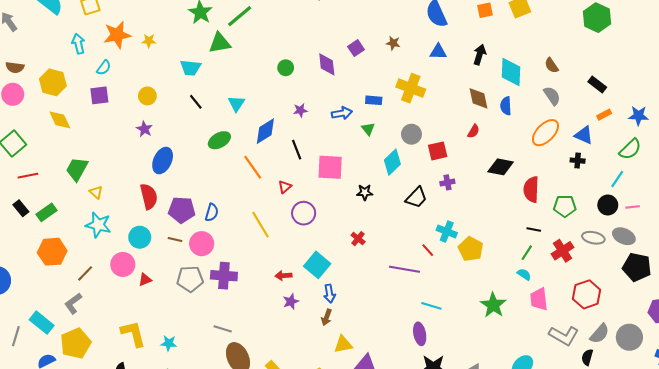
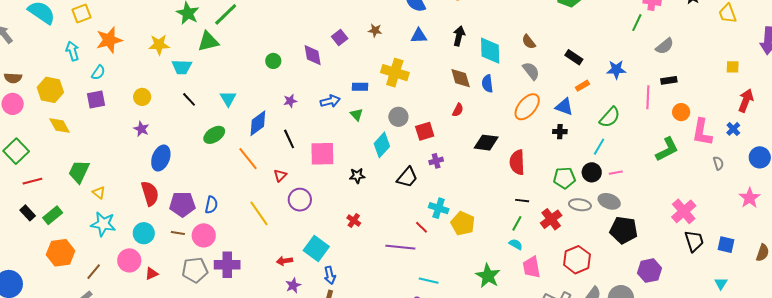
yellow star: (149, 41) -> (159, 45), moved, size x1.5
blue star: (638, 116) -> (616, 70), moved
green pentagon: (565, 206) -> (564, 178), moved

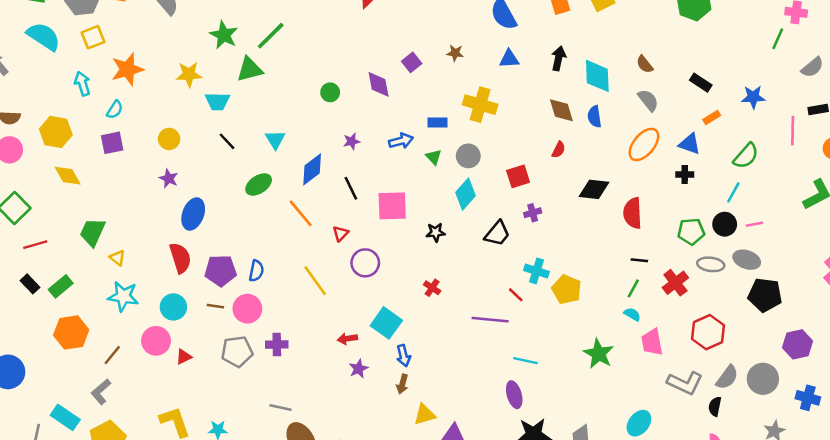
gray circle: (398, 117) -> (468, 156), moved
purple cross: (227, 265) -> (277, 344), size x0.7

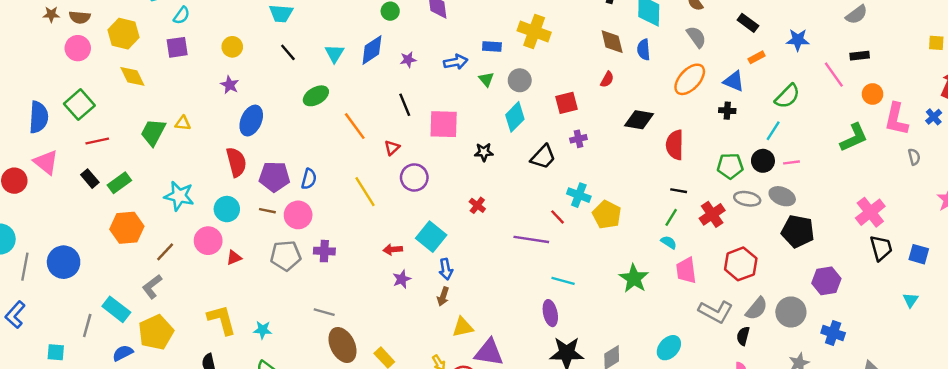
pink line: (793, 131) -> (834, 75), turned -40
blue diamond: (312, 169) -> (372, 50), moved
yellow triangle: (117, 258) -> (183, 123), moved, turned -35

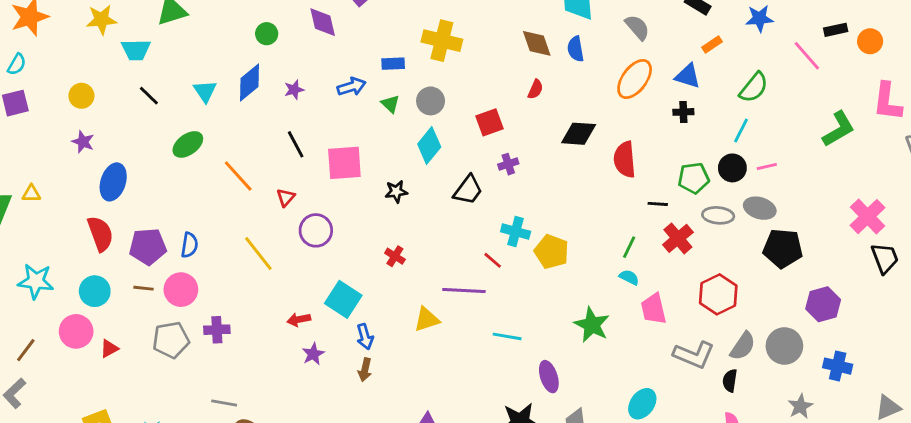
orange circle: (873, 94) -> (870, 41), moved
black line: (679, 191) -> (658, 204), moved
purple ellipse: (550, 313) -> (549, 377), moved
yellow triangle: (463, 327) -> (427, 319), moved

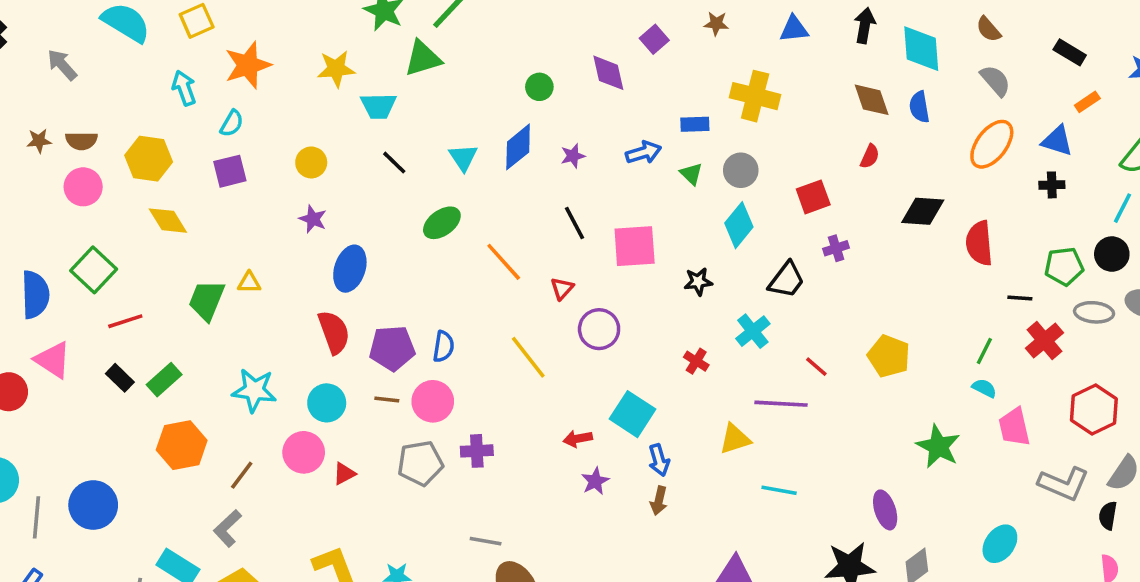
cyan cross: (516, 232) -> (753, 331), moved, turned 36
cyan line: (507, 336) -> (779, 490), moved

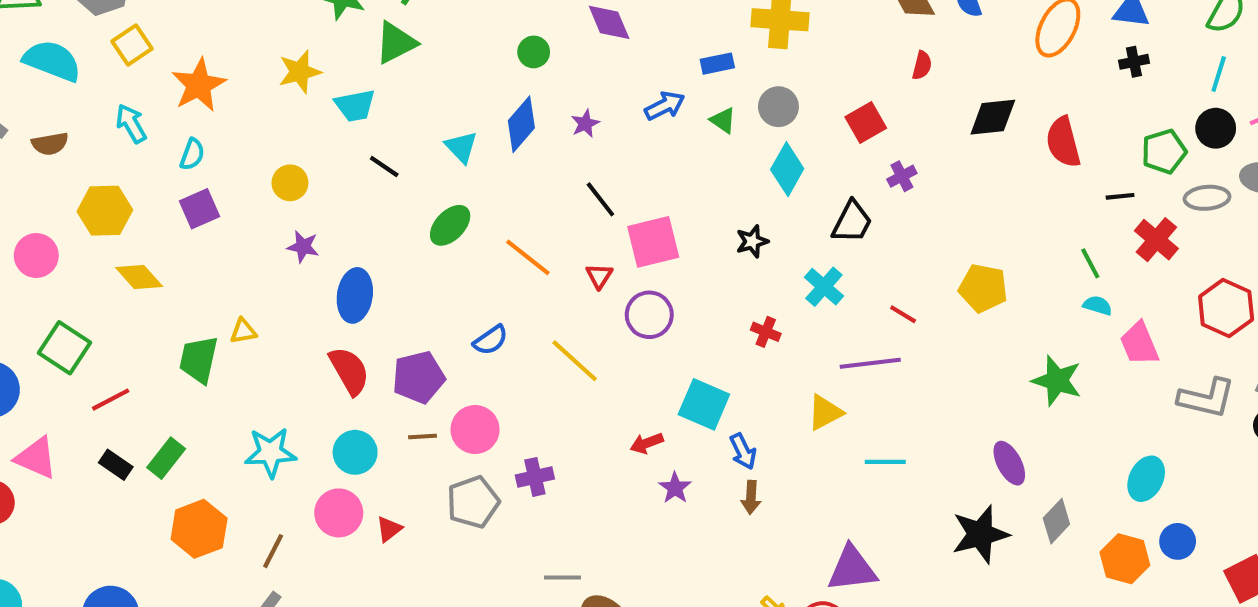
brown semicircle: (81, 141) -> (50, 144), moved
pink square: (635, 246) -> (653, 242), moved
blue semicircle: (443, 347) -> (491, 340), moved, turned 56
green line: (984, 351) -> (1090, 263), turned -44

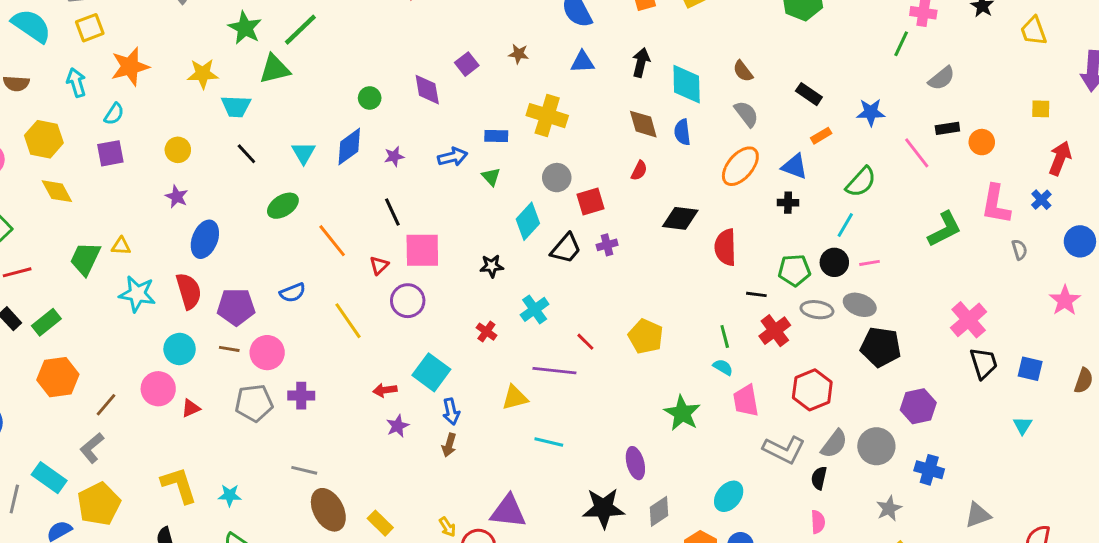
gray circle: (778, 107) -> (557, 178), moved
black trapezoid: (852, 222) -> (566, 248), moved
cyan star: (270, 452) -> (137, 294), moved

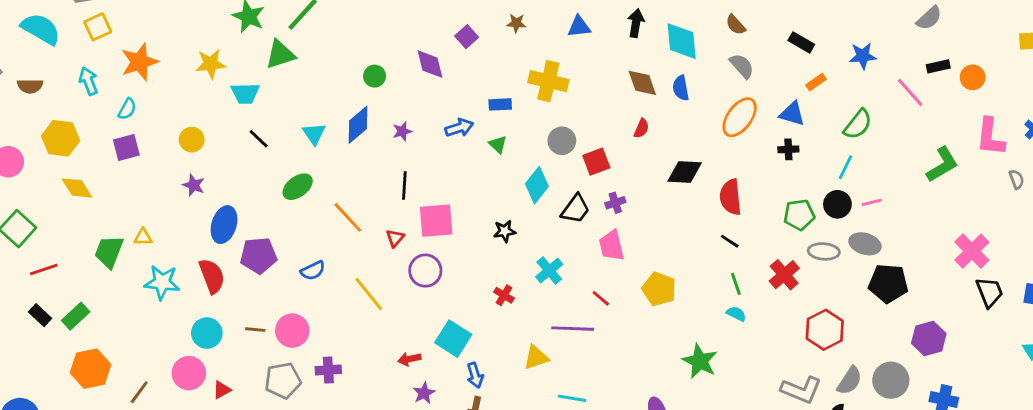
black line: (392, 212) -> (404, 185), turned 32
black line: (756, 294) -> (730, 241), moved, turned 30
purple pentagon: (236, 307) -> (259, 256), moved
pink trapezoid: (746, 401) -> (612, 245), moved

